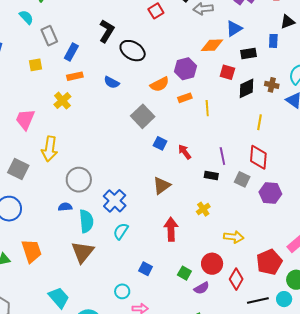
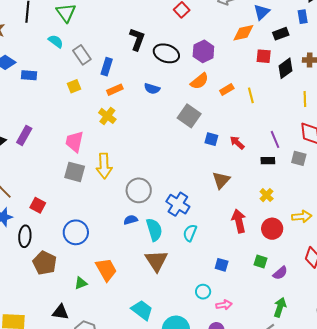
purple hexagon: (186, 69) -> (203, 51), moved
gray square: (18, 169) -> (75, 172), moved
red circle: (212, 264) -> (272, 229), moved

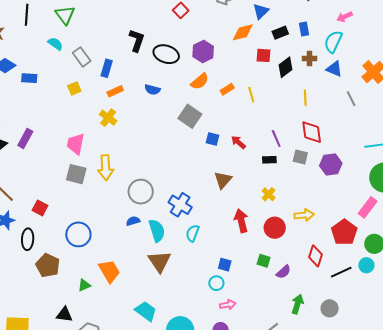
blue rectangle: (303, 17) -> (304, 29), moved
cyan circle: (203, 292) -> (216, 283), moved
green arrow: (280, 307) -> (298, 304), moved

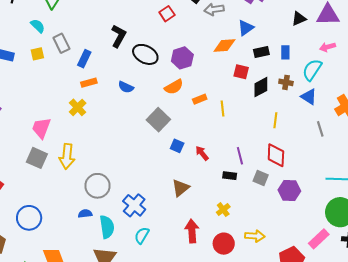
yellow square: (74, 88) -> (37, 54), moved

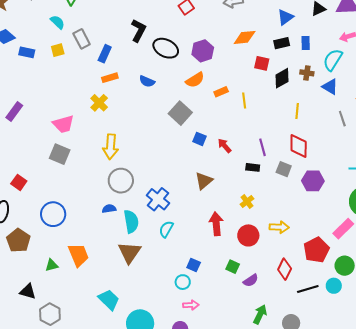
blue triangle: (246, 28) -> (285, 17), moved
pink trapezoid: (41, 128) -> (63, 124), turned -125
yellow arrow: (67, 156) -> (111, 147), moved

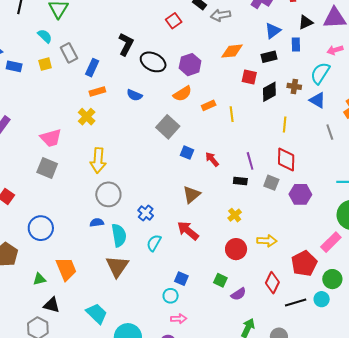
blue rectangle: (306, 43) -> (296, 44), moved
blue cross: (158, 199) -> (146, 213), size x0.7
red arrow: (216, 224) -> (188, 231), moved, turned -45
black triangle: (28, 291) -> (52, 305), moved

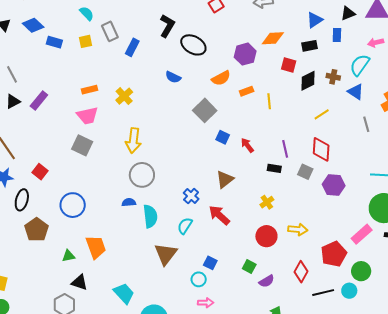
purple hexagon: (190, 65) -> (245, 54), moved
orange rectangle: (97, 92) -> (89, 90), moved
yellow line: (285, 125) -> (322, 114), turned 49
blue cross: (146, 213) -> (191, 196), moved
brown triangle: (117, 266) -> (166, 254), moved

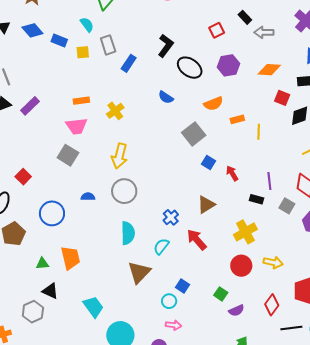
blue rectangle: (54, 42) -> (59, 41), moved
purple hexagon: (245, 54) -> (228, 65), moved
blue semicircle: (129, 202) -> (88, 197), moved
yellow cross: (267, 202) -> (245, 232), size x1.6

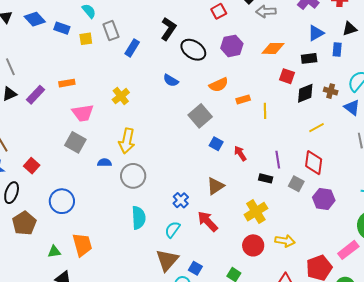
orange rectangle: (81, 101) -> (67, 83), moved
blue semicircle: (88, 197) -> (104, 163), moved
brown triangle: (139, 272) -> (167, 260), moved

